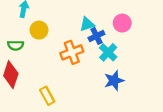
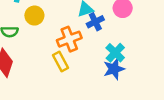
cyan cross: (108, 52) -> (115, 53), moved
yellow rectangle: (47, 96) -> (61, 61), moved

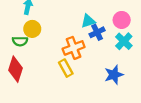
yellow circle: (34, 16) -> (32, 29), moved
cyan cross: (115, 53) -> (124, 41), moved

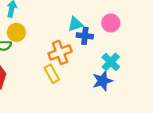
blue cross: (97, 32) -> (85, 36), turned 32
cyan cross: (124, 41) -> (111, 62), moved

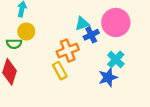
pink circle: (111, 23) -> (116, 23), size x1.6
blue cross: (85, 36) -> (91, 35), turned -32

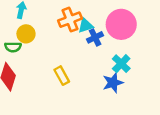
orange cross: (68, 50) -> (70, 20), moved

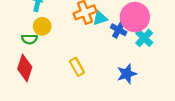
blue cross: (95, 37) -> (119, 30), moved, turned -35
cyan cross: (121, 64) -> (144, 38), moved

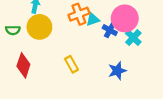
yellow circle: (42, 26) -> (39, 27), size x1.5
green semicircle: (29, 39) -> (13, 30), moved

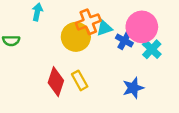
yellow circle: (39, 27) -> (76, 37), moved
red diamond: (23, 65) -> (56, 82), moved

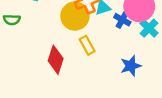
yellow rectangle: (80, 80) -> (87, 45), moved

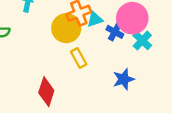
red diamond: (56, 60) -> (46, 92), moved

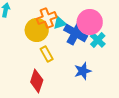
blue cross: (115, 32) -> (76, 33), size x1.6
red diamond: (46, 92) -> (37, 81), moved

